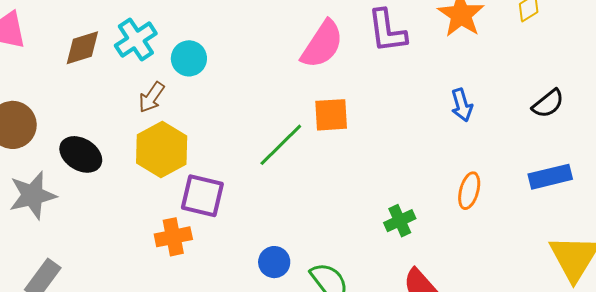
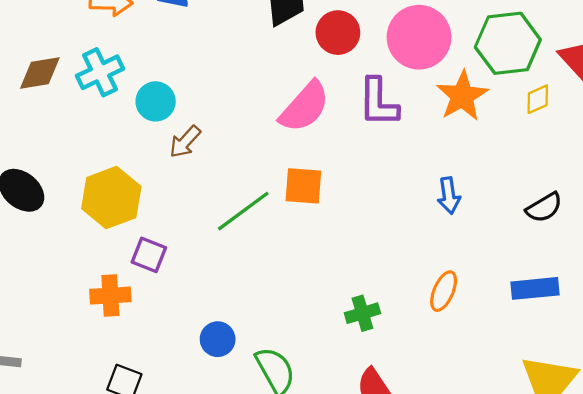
brown arrow: (152, 97) -> (185, 142), moved
purple square: (202, 196) -> (149, 255), size x0.7

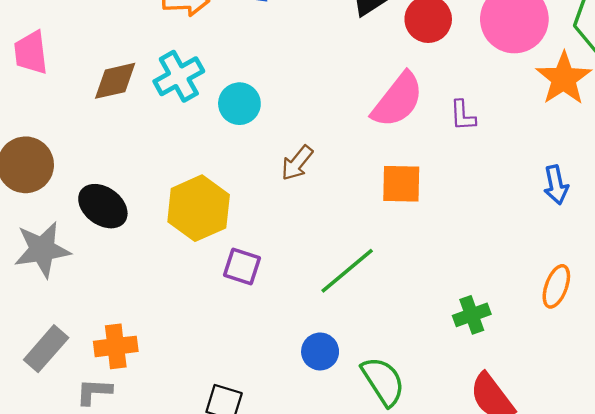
purple L-shape: (378, 102) -> (463, 115), moved, size x0.6
brown arrow: (185, 142) -> (297, 163), moved
green line: (243, 211) -> (347, 271), moved
orange cross: (110, 296) -> (116, 346), moved

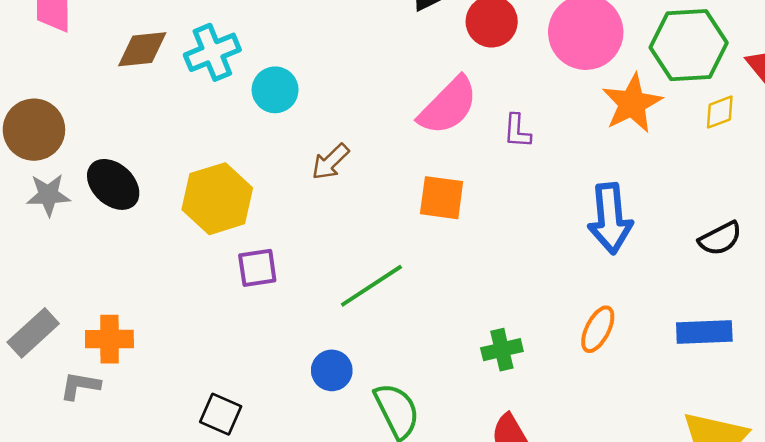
blue arrow: (556, 185) -> (610, 218), size x1.6
gray star: (42, 250) -> (48, 195), moved, size x0.7
purple square: (242, 267) -> (257, 268), turned -33

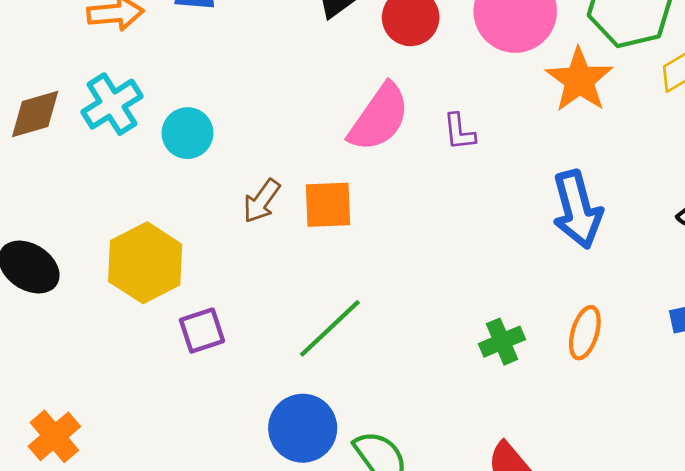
orange square: (442, 198) -> (328, 205), moved
orange cross: (109, 339) -> (54, 436), turned -30
green cross: (502, 350) -> (502, 342), moved
blue circle: (332, 370) -> (303, 428), size x1.5

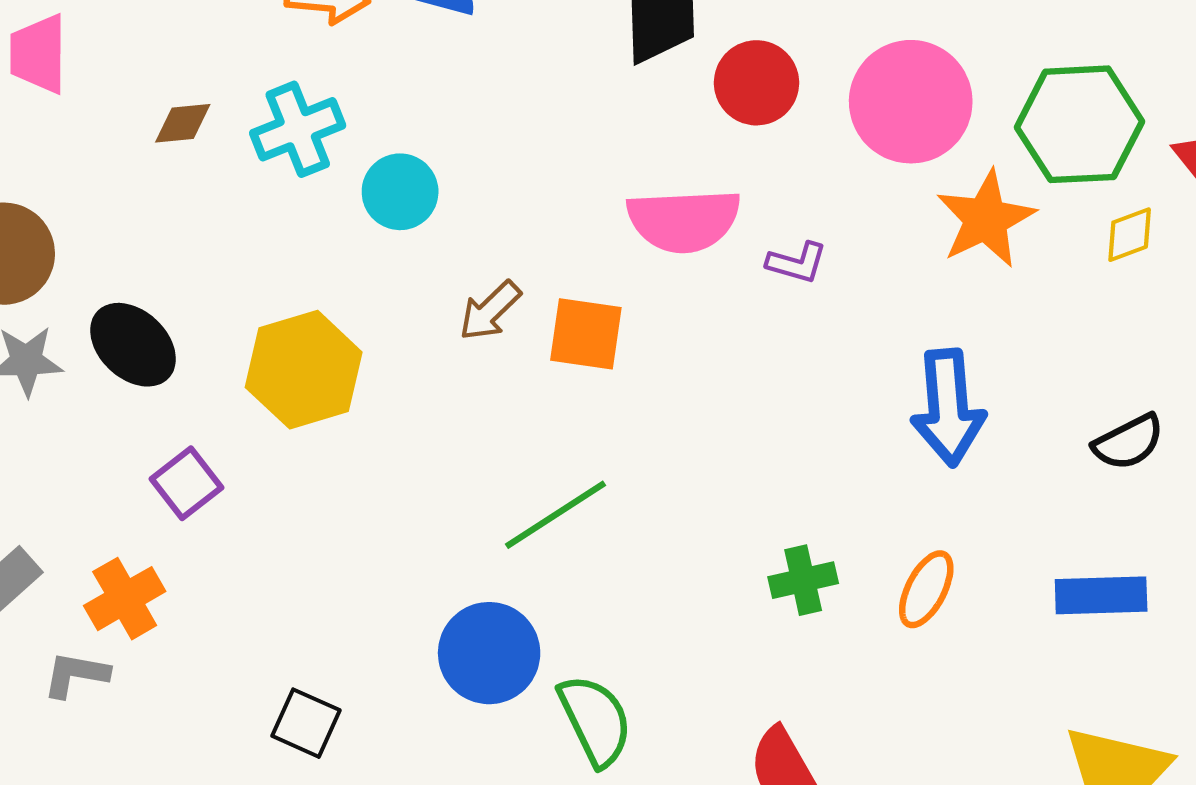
brown diamond: (35, 114) -> (183, 123), size x0.7
pink semicircle: (379, 118) -> (684, 220), turned 42
purple L-shape: (459, 132) -> (797, 263), turned -78
purple square: (202, 331) -> (186, 483), moved, turned -30

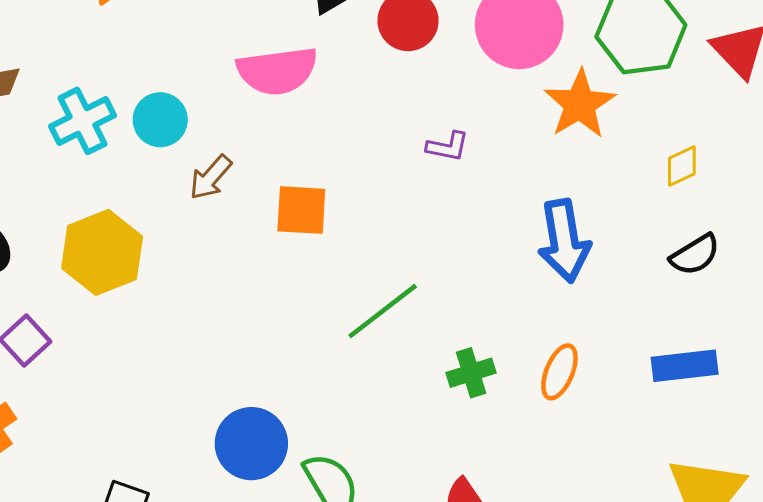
cyan cross: (298, 129) -> (82, 121), moved
pink semicircle: (684, 220) -> (277, 71), moved
yellow diamond: (1130, 235) -> (682, 166), moved
brown arrow: (490, 311) -> (211, 177), moved
green line: (555, 515) -> (383, 311), moved

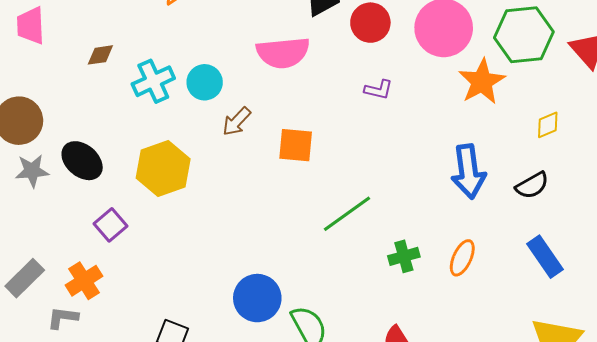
purple L-shape: (448, 147) -> (379, 90), moved
black semicircle: (695, 255) -> (532, 185), moved
blue rectangle: (685, 366) -> (545, 257), turned 60

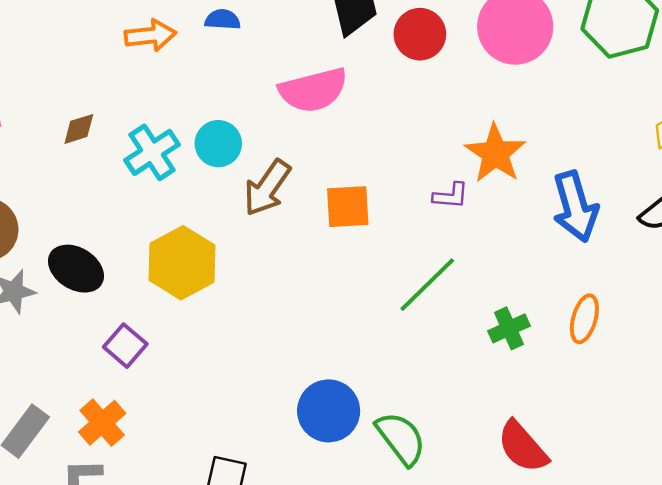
orange star: (482, 82) -> (495, 153), moved
purple L-shape: (379, 90) -> (451, 196), moved
brown arrow: (237, 121) -> (267, 188), size x1.4

